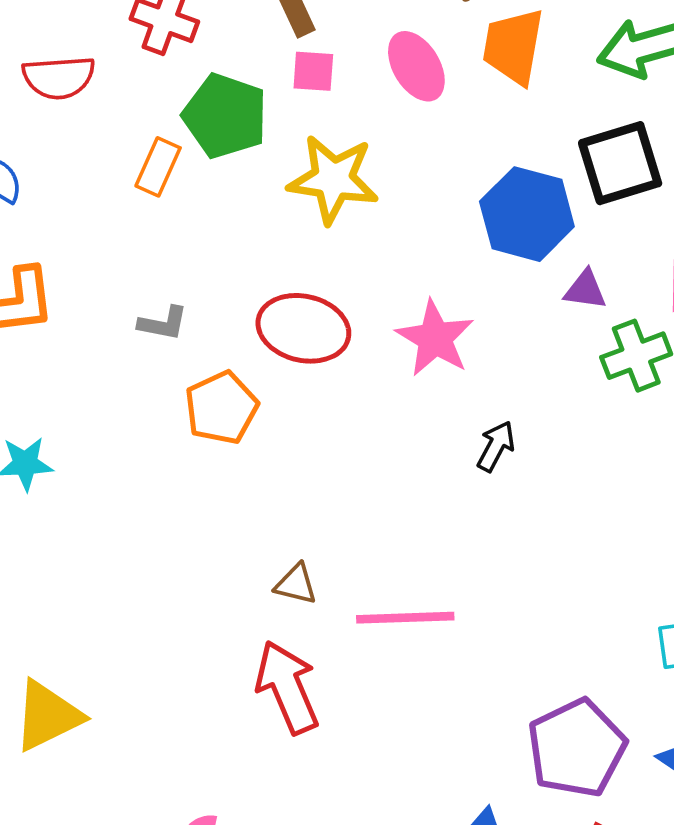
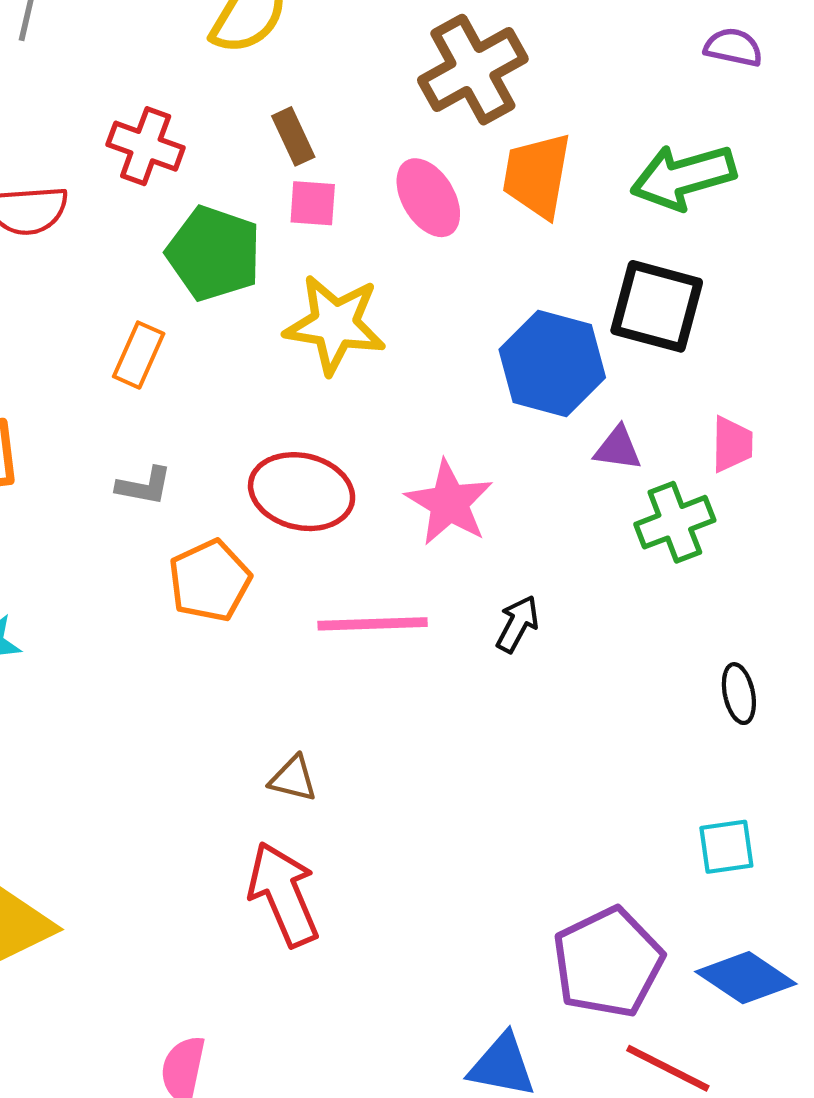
black square: (620, 163) -> (657, 306), turned 32
orange rectangle: (158, 167) -> (139, 355), moved
pink line: (405, 618) -> (373, 624), moved

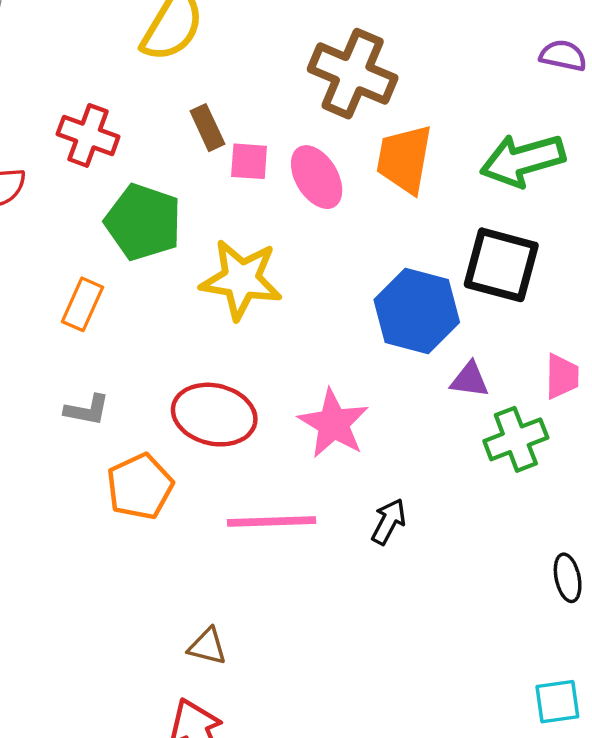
brown cross: (473, 70) -> (353, 74), turned -38
pink square: (313, 203) -> (249, 161), moved

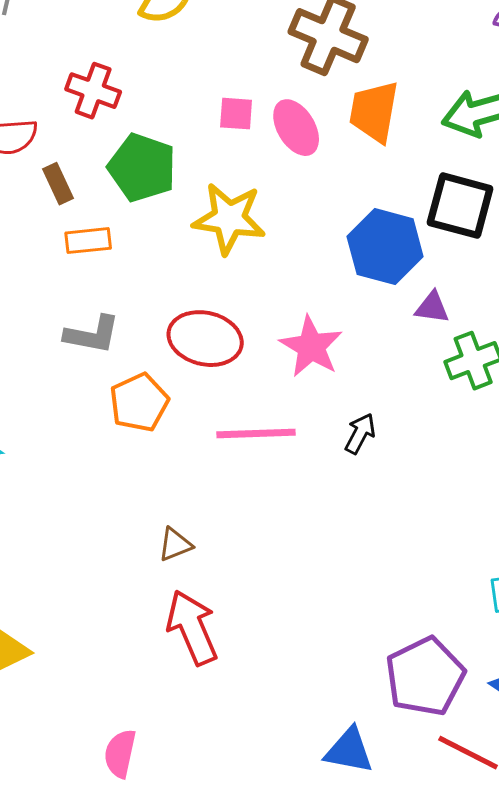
brown rectangle: (207, 128) -> (58, 184), moved
orange rectangle: (82, 304) -> (88, 241), turned 60
gray L-shape: (87, 410) -> (92, 335), size x1.4
brown triangle: (207, 646) -> (175, 545), moved, turned -36

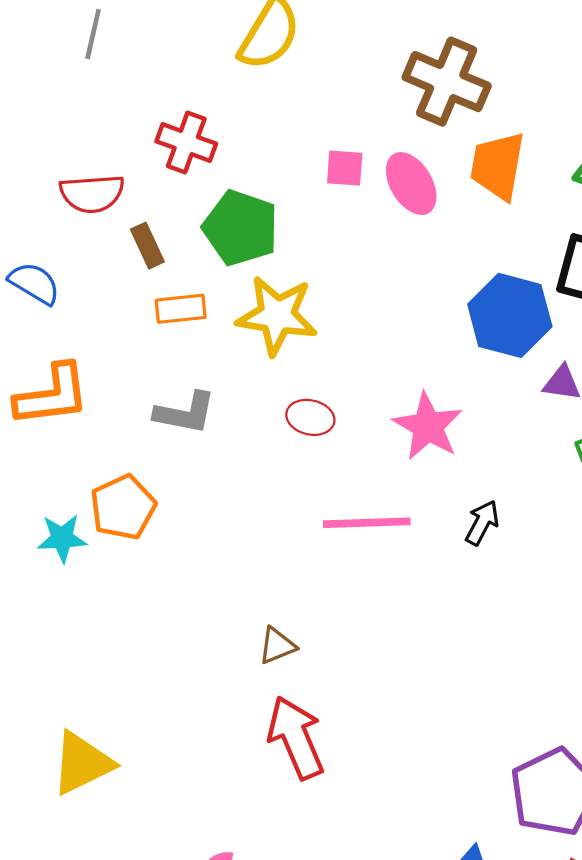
yellow star: (229, 219) -> (277, 315), moved
red ellipse: (205, 339) -> (310, 417), size x0.6
orange pentagon: (139, 403) -> (123, 507), moved

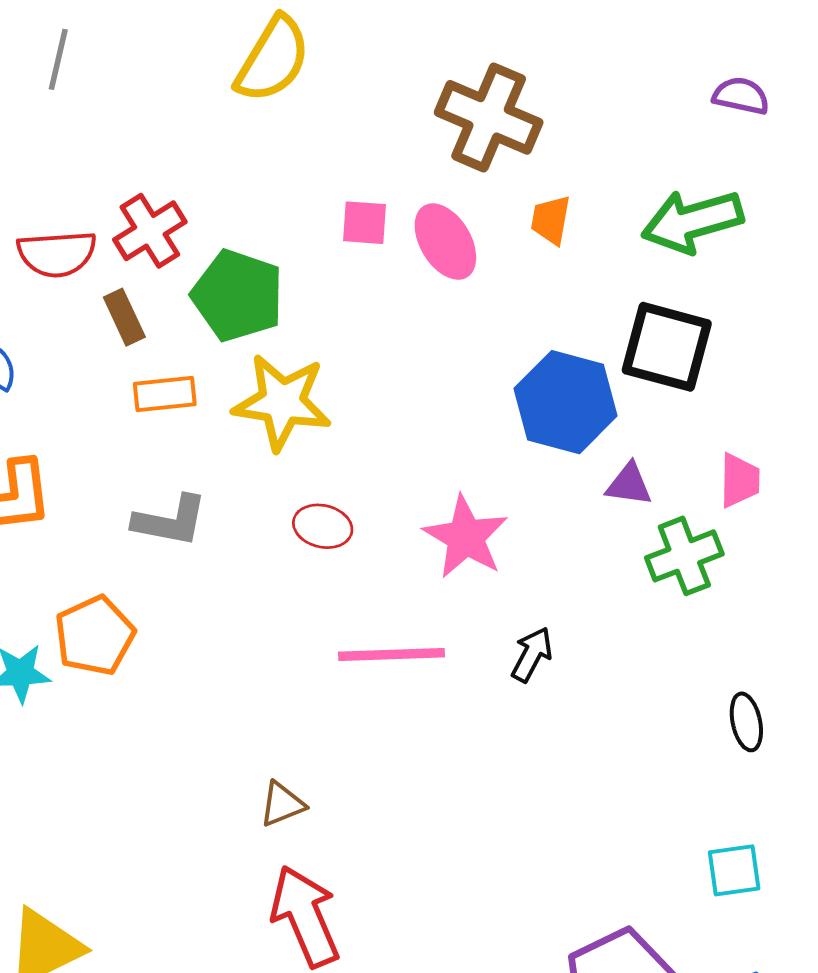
red cross: (186, 143) -> (150, 231), moved, turned 38
orange trapezoid: (498, 166) -> (551, 220), size x0.6

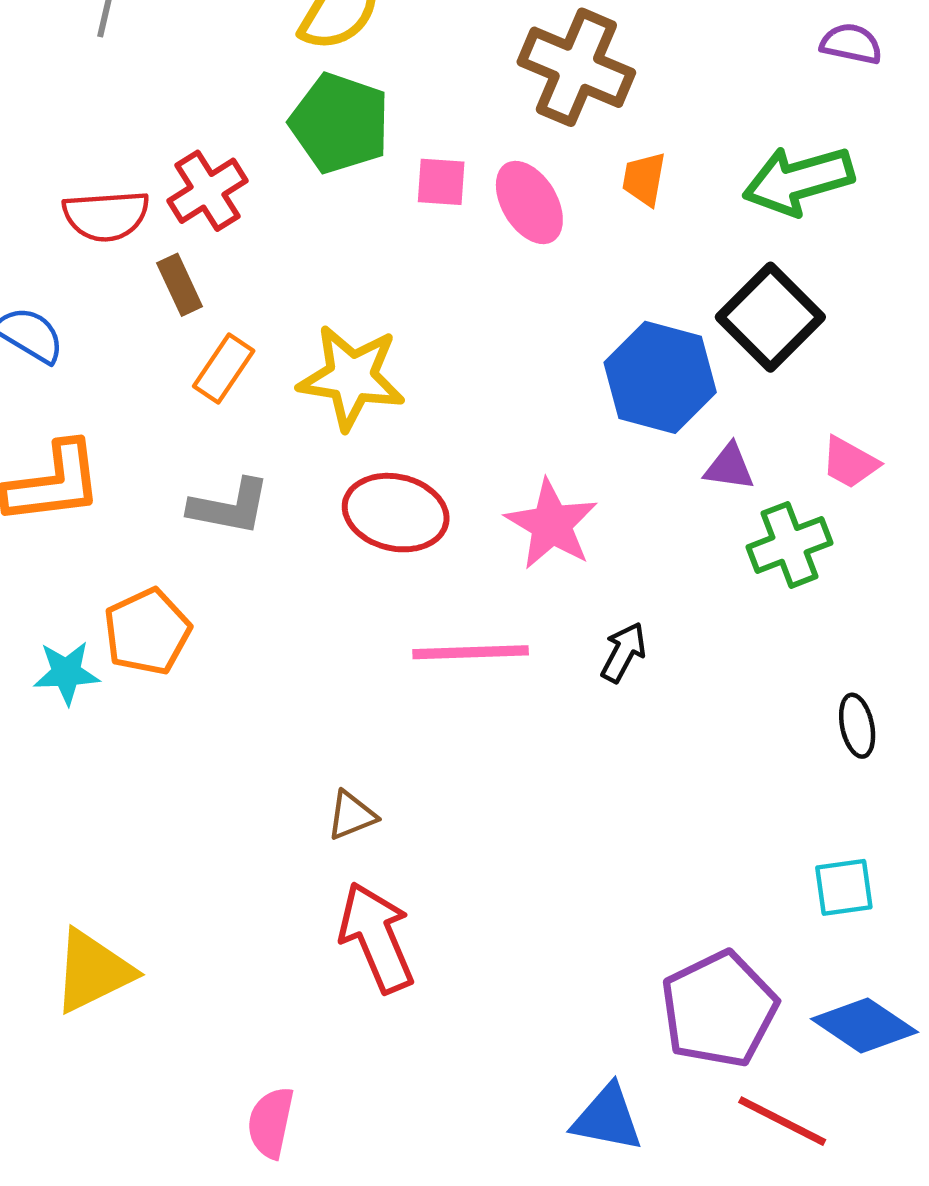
green pentagon: (238, 296) -> (340, 123), moved
black square: (667, 347) -> (770, 317), turned 30
orange rectangle: (165, 394) -> (224, 369), turned -50
pink trapezoid: (740, 480) -> (850, 463), turned 118
red ellipse: (323, 526) -> (396, 513), size x1.6

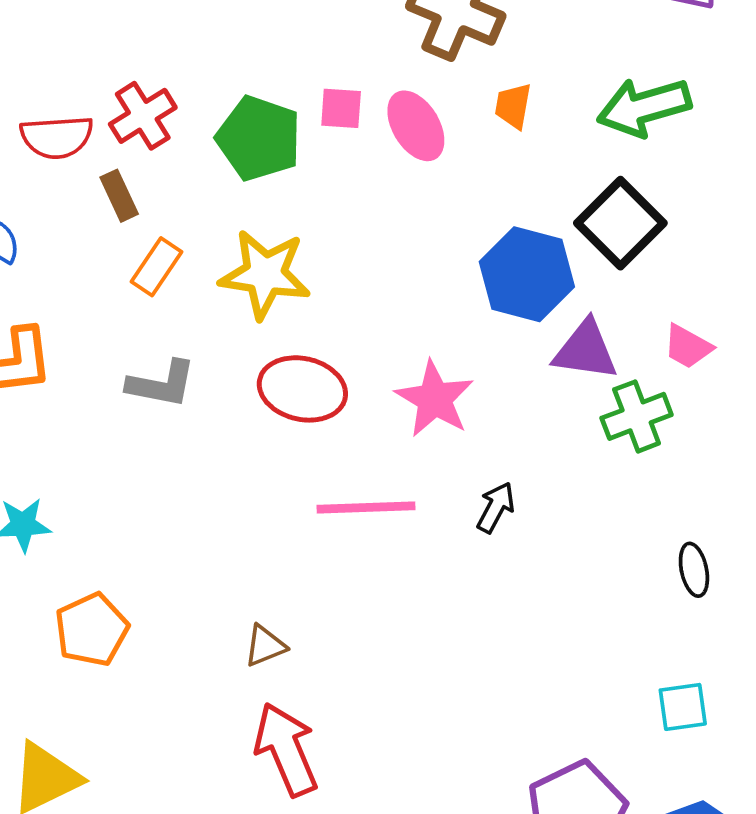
green pentagon: (340, 123) -> (259, 138), moved
purple triangle: (729, 467) -> (585, 350), size x1.5
orange pentagon: (147, 632) -> (92, 630), moved

